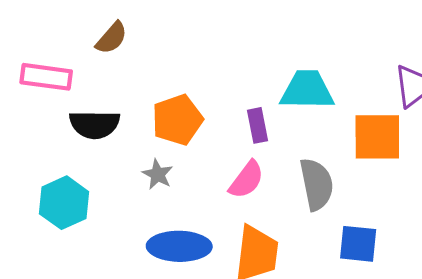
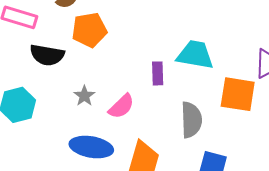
orange pentagon: (177, 120) -> (89, 30), moved
pink semicircle: (247, 180) -> (121, 106), moved

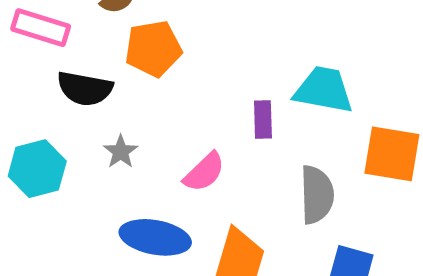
gray star: (84, 96) -> (121, 152), moved

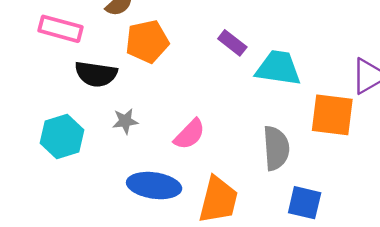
purple rectangle: (263, 120) -> (232, 43), moved, turned -48
gray star: (121, 152) -> (125, 121), turned 30

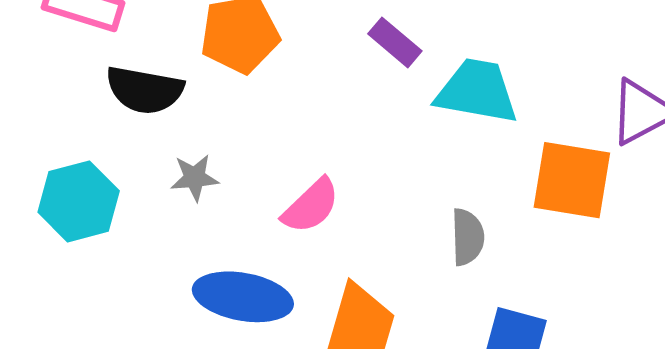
gray semicircle: (276, 148) -> (468, 237), size x0.7

